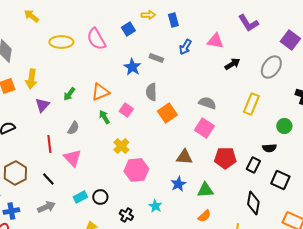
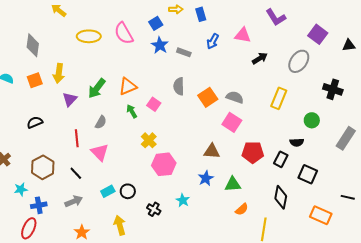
blue star: (132, 67) -> (160, 45), moved
green arrow: (69, 94) -> (97, 88), size x1.5
orange square: (167, 113) -> (208, 97), moved
orange semicircle: (204, 216) -> (242, 209), moved

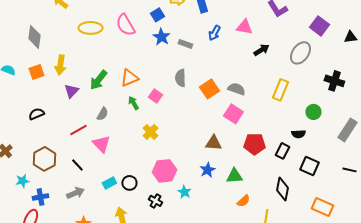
red line: (77, 138) -> (78, 130), turned 66
pink hexagon: (164, 164) -> (164, 171), moved
black line: (348, 197) -> (349, 170), moved

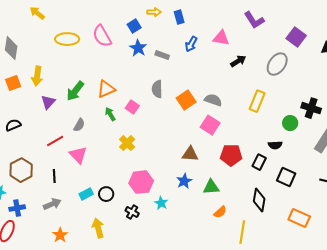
black cross: (334, 81) -> (311, 108), moved
black line: (77, 165) -> (54, 176), turned 40

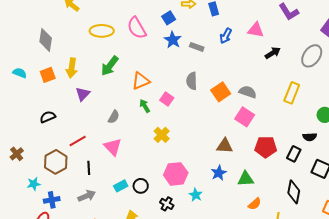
green arrow: (75, 91) -> (110, 66), moved
red line: (55, 141) -> (78, 141), moved

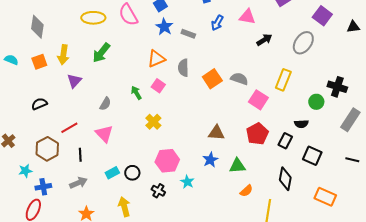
orange triangle: (141, 81) -> (156, 59), moved
pink square: (245, 117) -> (258, 100), moved
red pentagon: (266, 147) -> (257, 134), turned -30

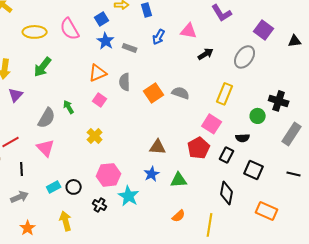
green arrow: (136, 93) -> (69, 107), moved
pink square: (258, 100) -> (212, 124), moved
gray semicircle: (105, 104) -> (47, 118), size x1.5
cyan star: (187, 182) -> (129, 196), size x1.5
orange semicircle: (246, 191) -> (179, 216), moved

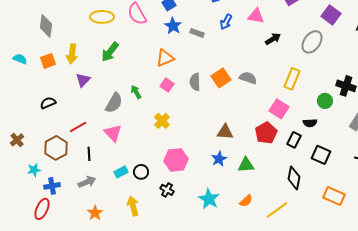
gray semicircle: (125, 82) -> (195, 82), moved
cyan star: (129, 196) -> (209, 199), moved
yellow line: (210, 225) -> (277, 210), turned 45

